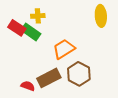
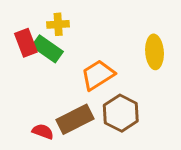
yellow ellipse: (101, 16) -> (155, 52), moved
red rectangle: (17, 28) -> (26, 43), turned 36

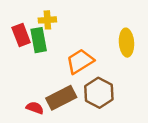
green rectangle: (47, 49) -> (39, 40), turned 45

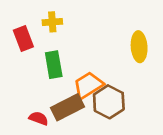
green rectangle: (39, 40) -> (54, 65), moved
orange trapezoid: (80, 61) -> (88, 85), moved

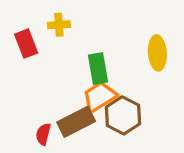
green rectangle: (54, 65) -> (98, 69), moved
red semicircle: (39, 118) -> (43, 134), turned -96

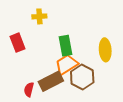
red rectangle: (26, 44) -> (17, 43), moved
yellow ellipse: (157, 53) -> (105, 50), moved

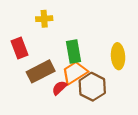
brown rectangle: (51, 81) -> (41, 71), moved
red semicircle: (29, 90) -> (59, 88), moved, turned 32

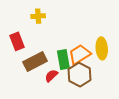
green rectangle: (73, 52) -> (63, 60), moved
orange trapezoid: (75, 73) -> (80, 54), moved

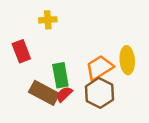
green rectangle: (63, 60) -> (60, 75), moved
brown rectangle: (35, 62) -> (44, 93), moved, turned 55

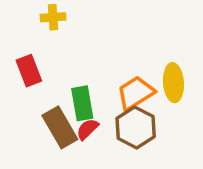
yellow cross: (48, 20) -> (53, 17), moved
brown rectangle: (44, 93) -> (60, 127), turned 32

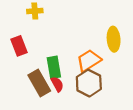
yellow ellipse: (173, 83) -> (114, 39), moved
red semicircle: (87, 129) -> (57, 84), turned 105

